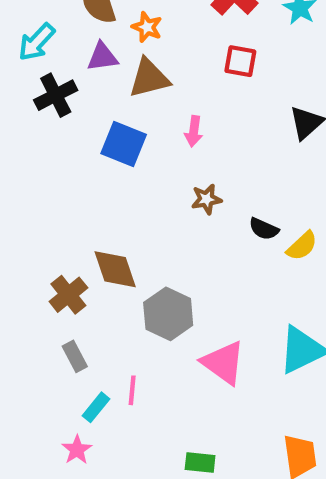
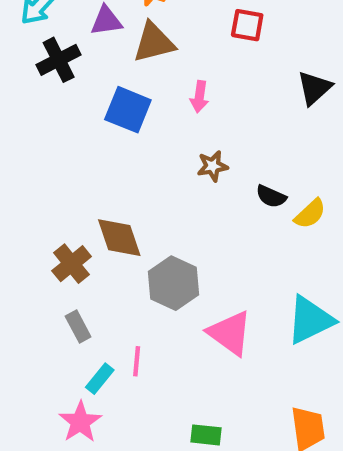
pink star: (77, 450) -> (80, 422), size x1.4

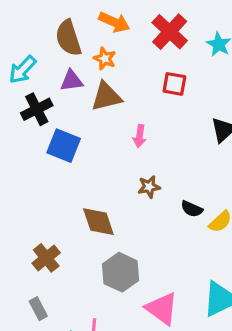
blue square: (128, 110) -> (64, 146), moved
brown diamond: (119, 238) -> (98, 222), moved
gray rectangle: (78, 327) -> (38, 309), moved

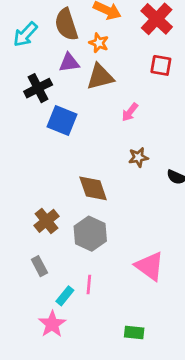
cyan arrow: (22, 70) -> (25, 34), moved
pink arrow: (140, 136) -> (130, 112), turned 30
gray hexagon: (121, 272) -> (90, 234), moved

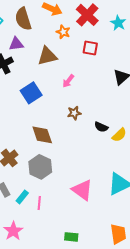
orange star: (99, 43) -> (63, 32), moved
purple triangle: (69, 63) -> (16, 44), moved
blue square: (62, 121) -> (31, 93), moved, turned 35
cyan rectangle: (65, 296) -> (22, 197), moved

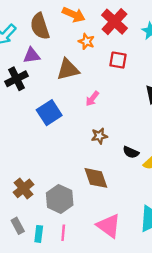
brown diamond: (42, 135) -> (96, 178), moved
cyan rectangle: (22, 197) -> (39, 234), turned -32
pink line: (39, 203) -> (63, 233), moved

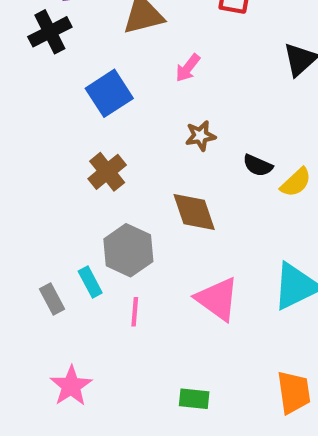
brown cross: (23, 188) -> (107, 172), moved
cyan rectangle: (39, 234) -> (90, 282), moved, turned -35

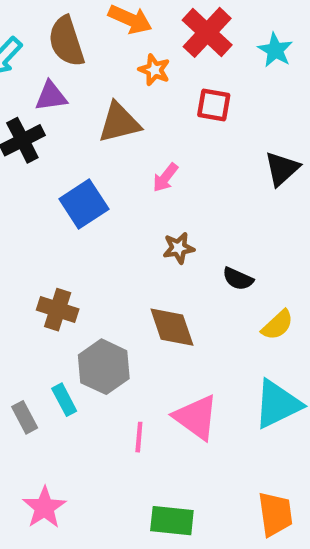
brown cross: (107, 172) -> (58, 310), moved, turned -33
yellow semicircle: (296, 182) -> (277, 325), moved
pink line: (135, 312) -> (139, 437), moved
green rectangle: (194, 399) -> (172, 521), size x1.4

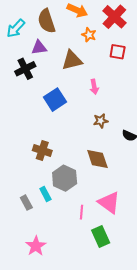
pink arrow: (165, 178) -> (94, 87), turned -48
green rectangle: (172, 521) -> (101, 236), moved, turned 60

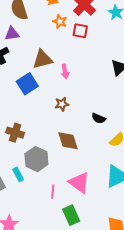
red square: (118, 52) -> (80, 31), moved
brown triangle: (72, 60) -> (43, 59), moved
brown star: (101, 121) -> (62, 104), moved

